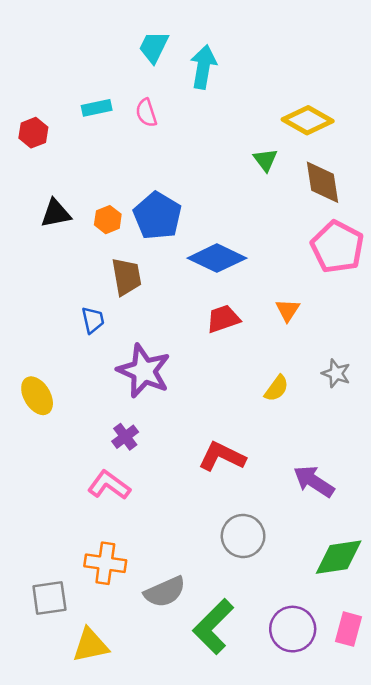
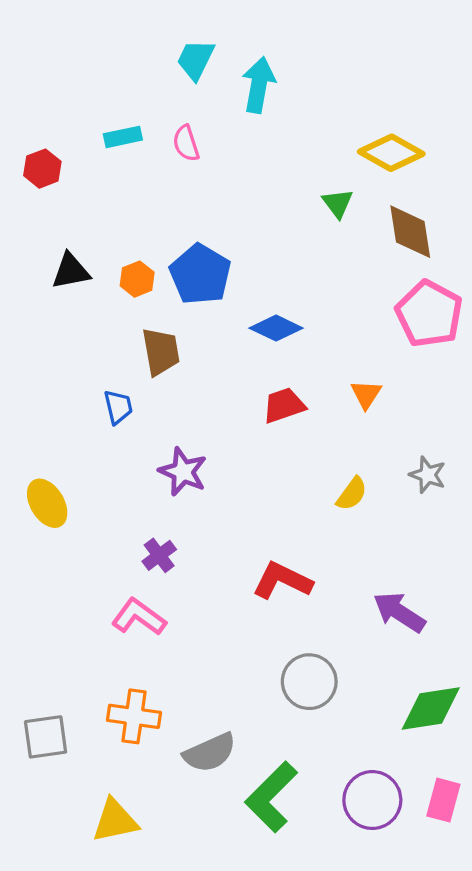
blue diamond: (217, 258) -> (276, 328), size x0.7
purple star: (144, 371) -> (183, 472), size x0.7
gray square: (49, 598) -> (46, 737), moved

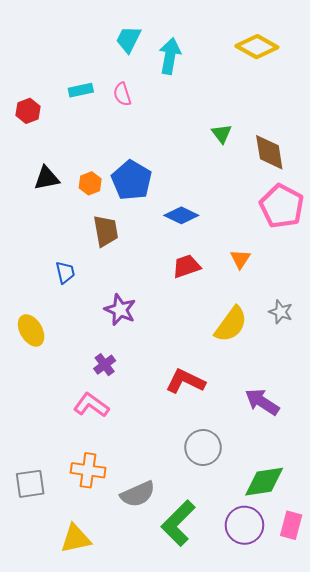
yellow diamond: (391, 153) -> (257, 47), moved
blue trapezoid: (118, 407) -> (65, 272), moved
yellow semicircle: (352, 494) -> (231, 324), size x1.6
green diamond: (431, 708) -> (264, 482), moved

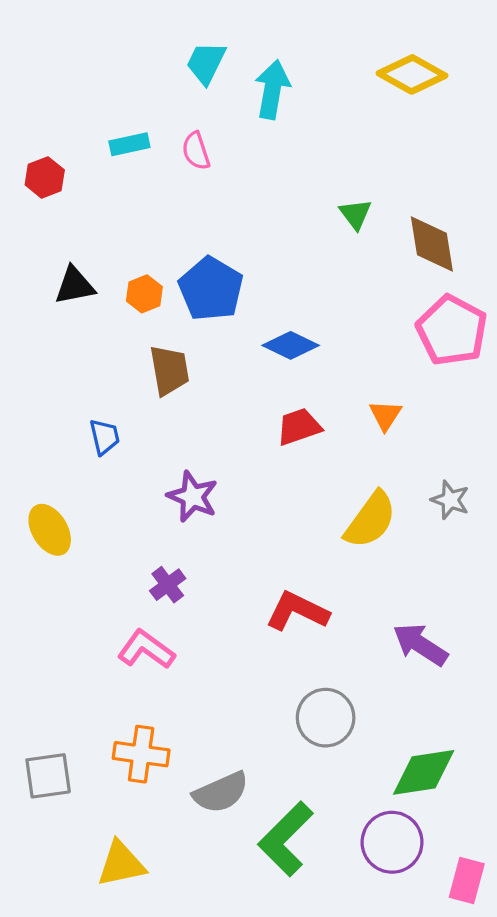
pink rectangle: (291, 525) -> (467, 880), moved

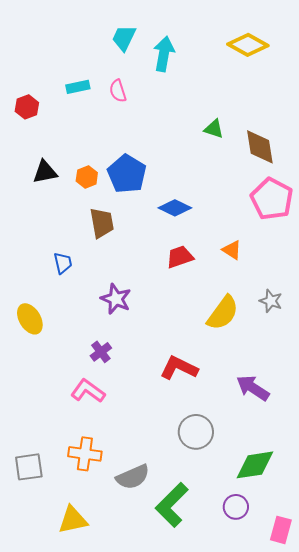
green triangle: (355, 214) -> (214, 129), turned -35
orange triangle: (385, 415) -> (232, 250), turned -30
purple circle: (392, 842) -> (236, 507), size x0.7

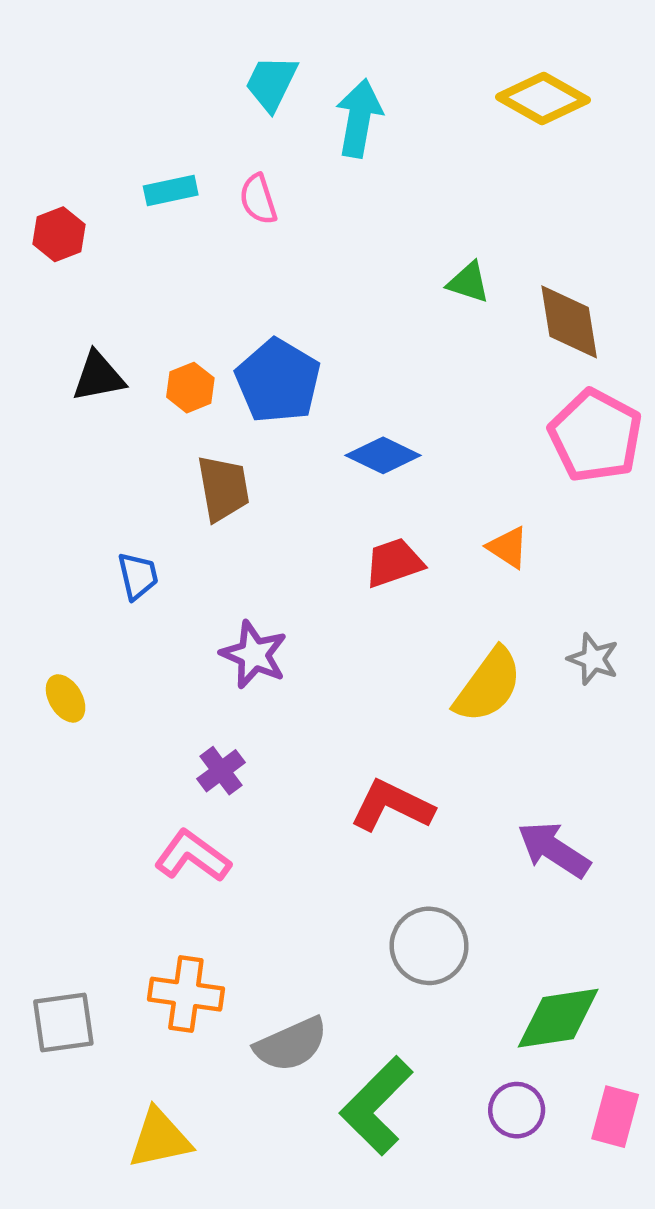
yellow ellipse: (30, 319) -> (66, 698), size x0.7
pink rectangle: (281, 530) -> (615, 1117), moved

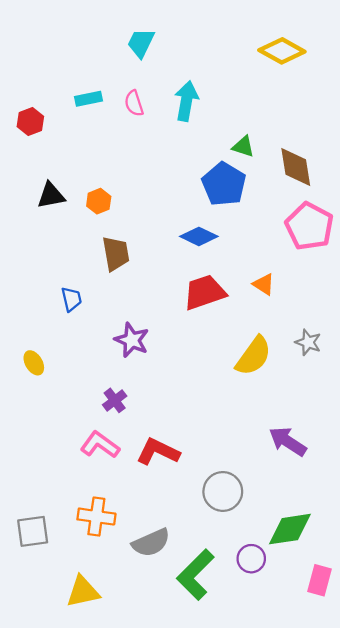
cyan arrow: (359, 118) -> (186, 101), moved
blue pentagon: (278, 381) -> (224, 184), moved
red trapezoid: (394, 563) -> (205, 292), size x1.4
red L-shape: (392, 806) -> (158, 452), moved
purple circle: (517, 1110) -> (251, 559), moved

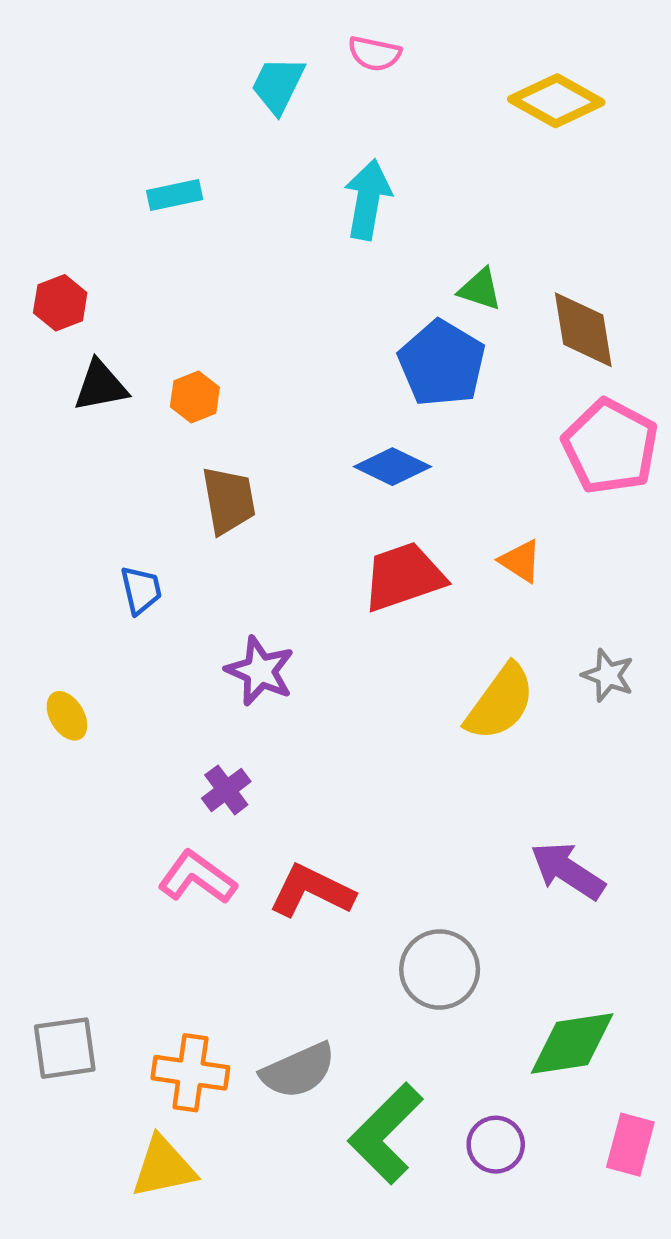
pink semicircle: (134, 103) -> (374, 54), moved, turned -60
red hexagon: (30, 122) -> (60, 303), moved
orange cross: (96, 517) -> (190, 1073), moved
purple circle: (251, 559) -> (496, 1145), moved

